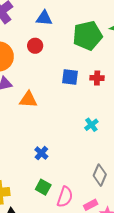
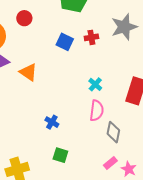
blue square: (70, 77) -> (65, 42), turned 30
orange triangle: (28, 100) -> (28, 72), turned 42
pink semicircle: (65, 197) -> (97, 111), moved

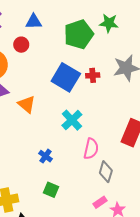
red circle: (24, 18) -> (21, 45), moved
blue square: (65, 42) -> (66, 77), size x1.6
cyan cross: (95, 84) -> (72, 120), moved, size x1.5

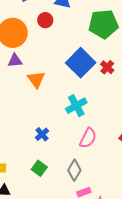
red cross: (93, 75) -> (107, 67), turned 32
gray diamond: (106, 172) -> (74, 170), moved

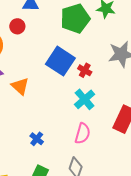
red cross: (107, 67) -> (85, 70), moved
cyan cross: (76, 106) -> (85, 99), moved

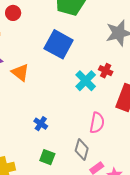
red cross: (85, 70) -> (106, 71), moved
pink semicircle: (83, 133) -> (97, 123), moved

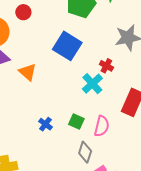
red cross: (106, 71) -> (106, 66), moved
green square: (47, 157) -> (76, 122), moved

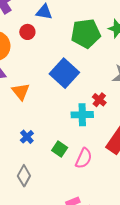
cyan cross: (92, 84) -> (82, 115), turned 30
blue cross: (45, 124) -> (27, 137), moved
gray diamond: (85, 152) -> (24, 176), moved

